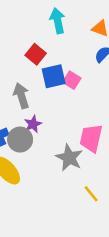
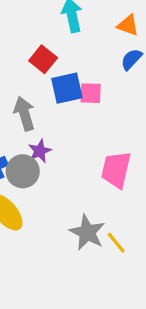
pink square: (72, 80) -> (91, 93), turned -30
gray star: (69, 158) -> (87, 232), moved

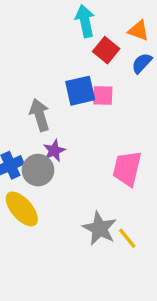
red square: (43, 59) -> (106, 50), moved

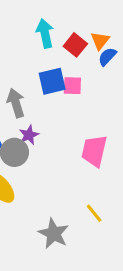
cyan arrow: (85, 21) -> (45, 33), moved
orange triangle: (138, 31) -> (100, 41), moved, turned 48
gray star: (100, 228) -> (54, 234), moved

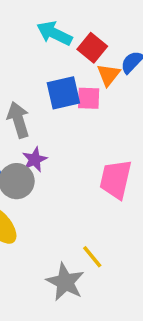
cyan arrow: (45, 33) -> (54, 33), turned -52
orange triangle: (100, 41) -> (108, 75), moved
yellow line: (94, 213) -> (92, 257), moved

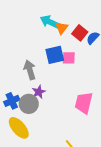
red square: (92, 48) -> (80, 33), moved
orange triangle: (108, 75) -> (62, 28), moved

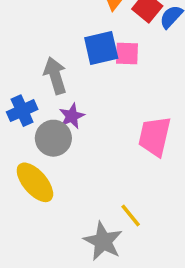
blue cross: (12, 101) -> (22, 111), moved

